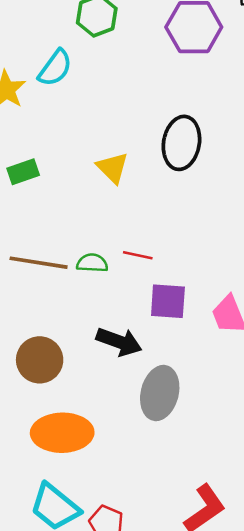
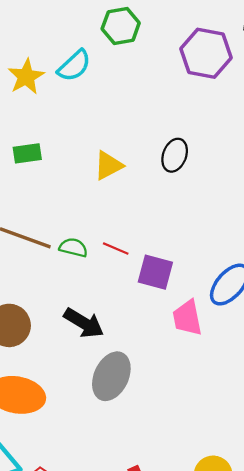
black ellipse: (181, 143) -> (175, 155), size x0.7
yellow triangle: (113, 168) -> (108, 165), turned 36
purple square: (168, 301) -> (155, 272), moved

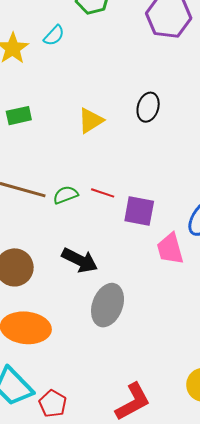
cyan semicircle: (74, 66) -> (54, 35), size x0.7
green semicircle: (73, 248) -> (66, 195), turned -30

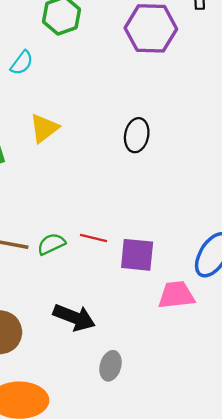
yellow triangle: (91, 121) -> (44, 128), moved
pink trapezoid: (170, 249) -> (176, 295), turned 104
gray ellipse: (108, 305) -> (111, 366), size x0.6

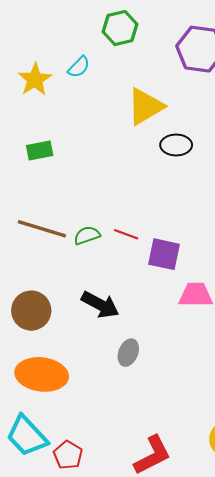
yellow triangle: (44, 128) -> (145, 106), moved, size x1.4
black ellipse: (137, 135) -> (176, 145), turned 72

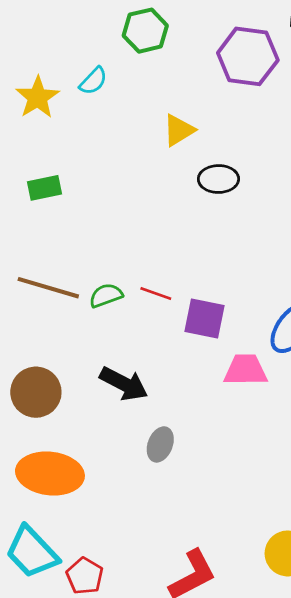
yellow triangle: (145, 106) -> (179, 130), size x0.7

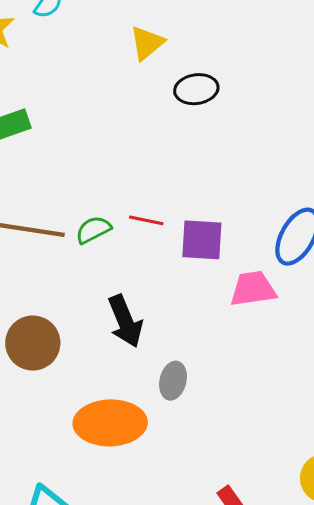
black arrow: (124, 384) -> (125, 321), turned 48
orange ellipse: (50, 474) -> (110, 423), moved

